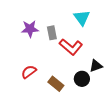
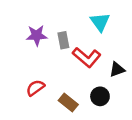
black triangle: (96, 66) -> (117, 70), moved

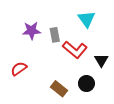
black triangle: (117, 70) -> (101, 60), turned -40
red semicircle: (35, 88) -> (19, 69), moved

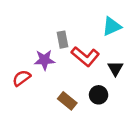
cyan triangle: (86, 19) -> (112, 26), moved, turned 42
purple star: (32, 31) -> (44, 60), moved

